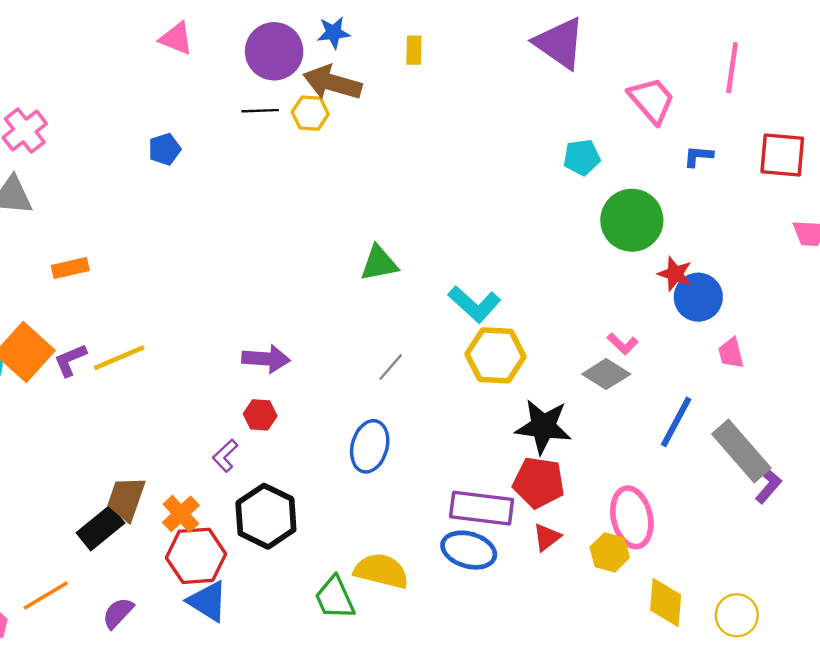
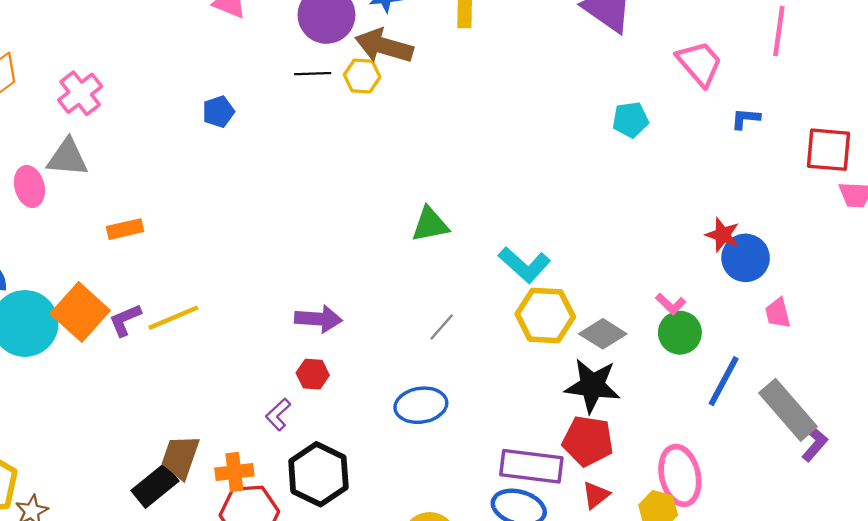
red square: (782, 155) -> (828, 150), moved
green circle: (632, 220) -> (680, 333), moved, size x0.7
gray diamond: (606, 374) -> (603, 334), moved
blue ellipse: (370, 446) -> (421, 405), turned 66
orange cross: (181, 514) -> (234, 472), turned 36

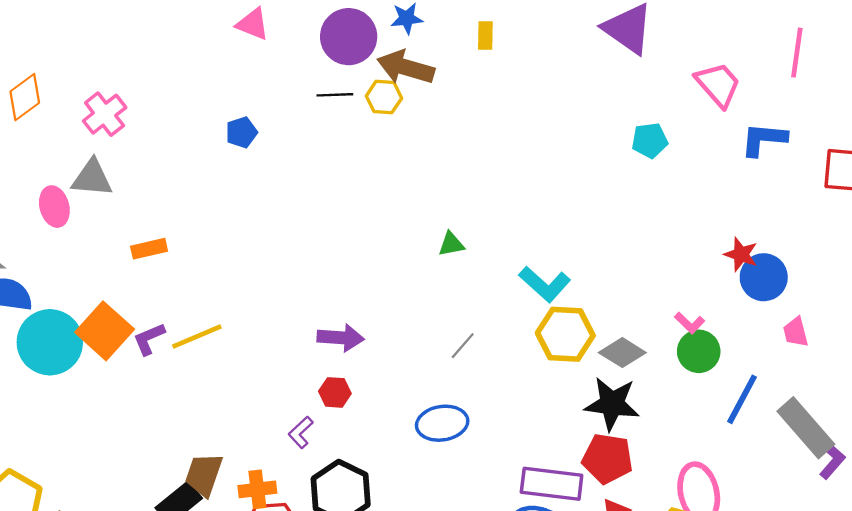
blue L-shape: (746, 119) -> (764, 139), size x1.6
green triangle: (430, 224) -> (451, 244), size x0.7

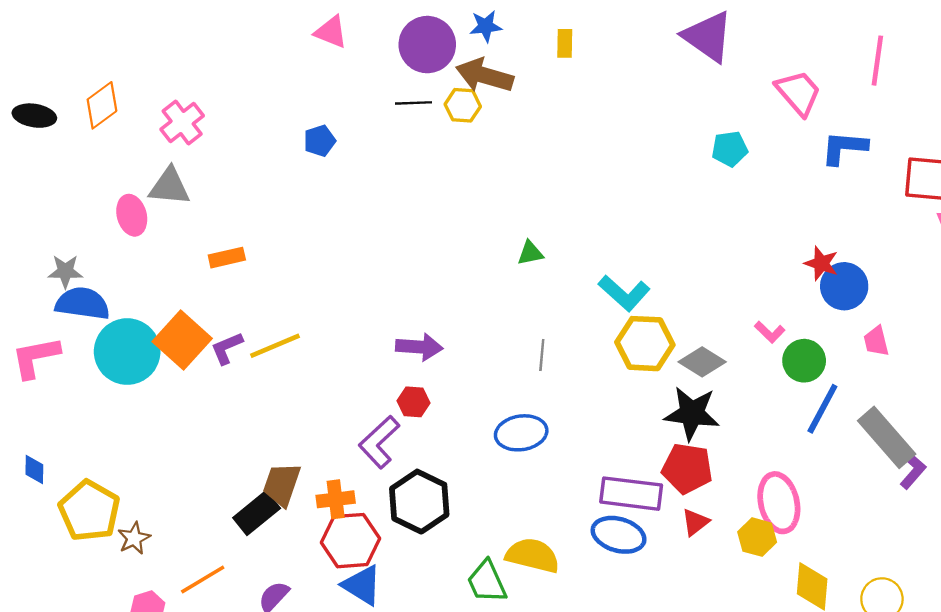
gray line: (463, 346) -> (542, 355), turned -36
green circle: (699, 351) -> (804, 361), moved
purple L-shape: (301, 432) -> (379, 442), size x1.6

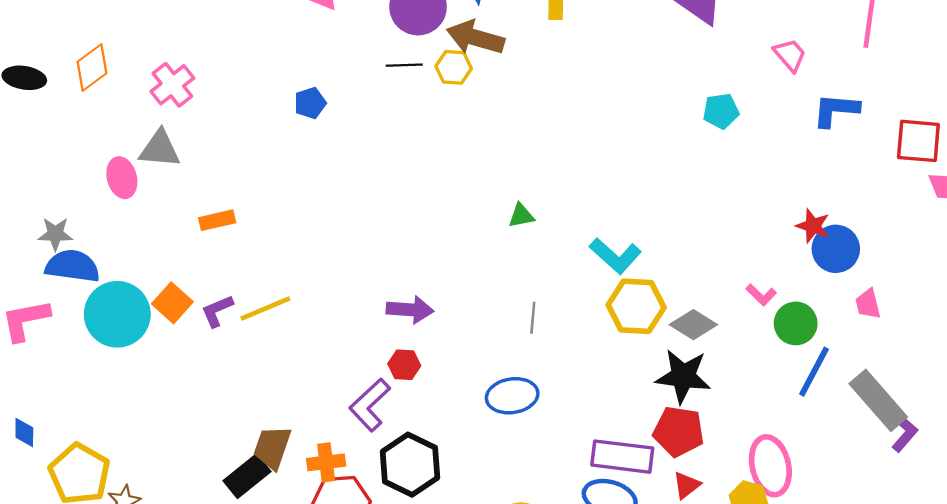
pink trapezoid: (798, 93) -> (790, 55), size x0.7
orange square: (182, 340) -> (172, 303), size x0.7

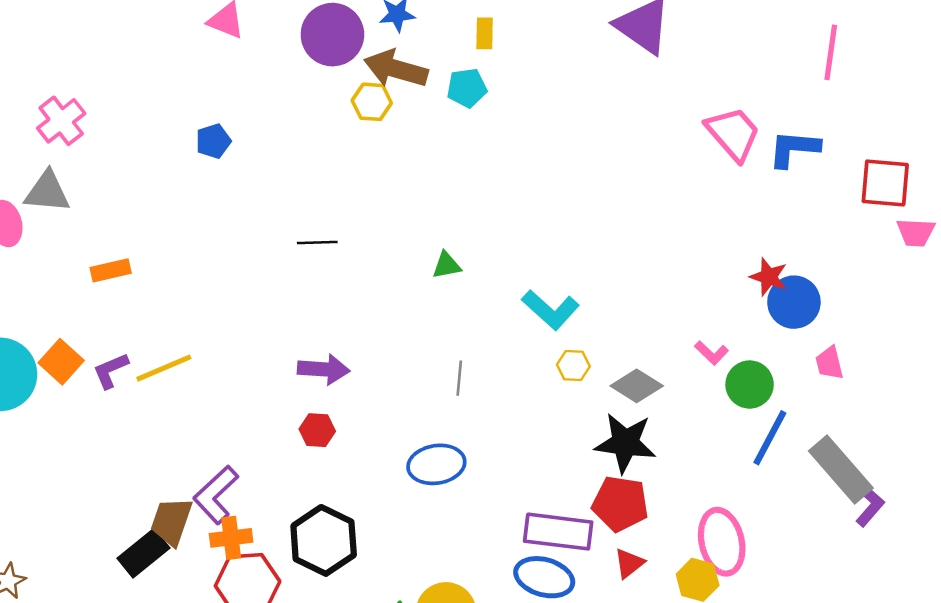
pink trapezoid: (790, 55) -> (733, 133), moved, size x1.5
black line: (404, 65) -> (317, 243), moved
cyan pentagon: (721, 111) -> (467, 88), moved
yellow hexagon: (636, 306) -> (573, 365), size x0.5
purple L-shape: (370, 405) -> (216, 495), moved

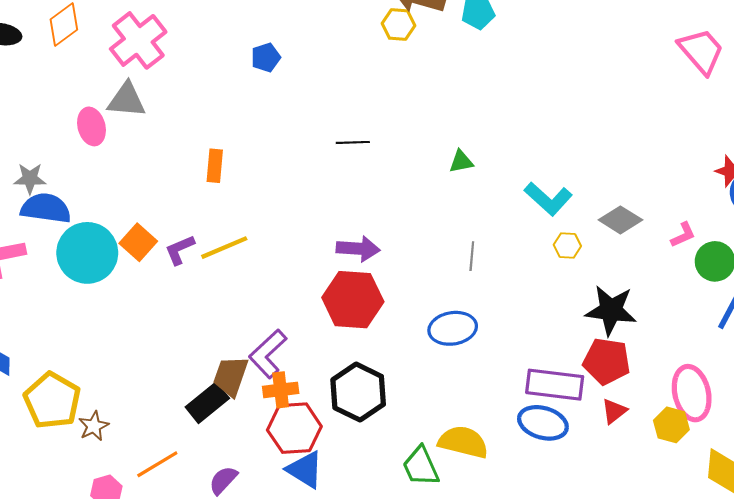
pink cross: (61, 121) -> (138, 40), size x1.4
orange rectangle: (111, 270) -> (215, 166), moved, turned -72
pink L-shape: (712, 353) -> (683, 235), turned -68
gray diamond: (637, 386) -> (620, 220), moved
red hexagon: (317, 430) -> (353, 300), size x2.0

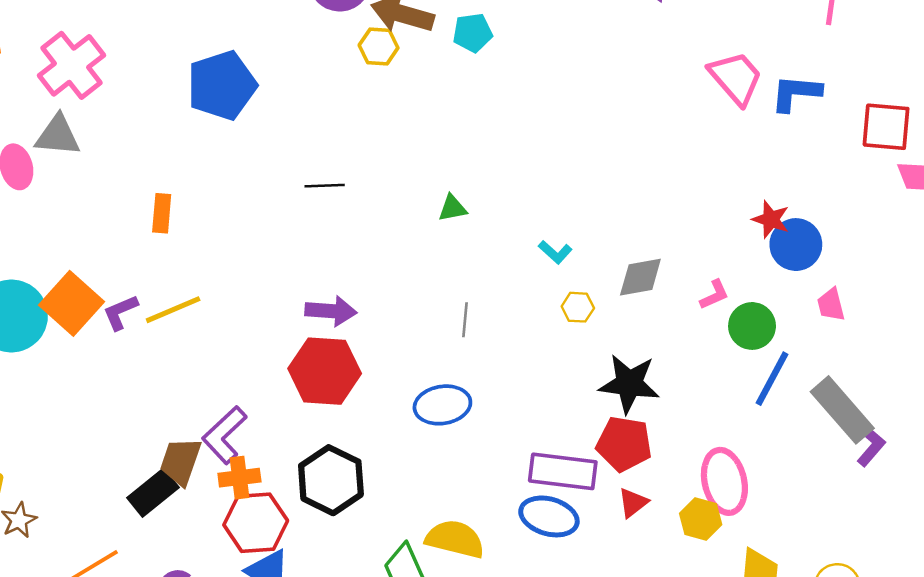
blue pentagon: (266, 57) -> (222, 85), size x2.0
cyan L-shape: (548, 199) -> (555, 252), size x0.6
gray diamond: (620, 220) -> (640, 277), turned -42
orange square: (138, 242) -> (72, 303), size x1.4

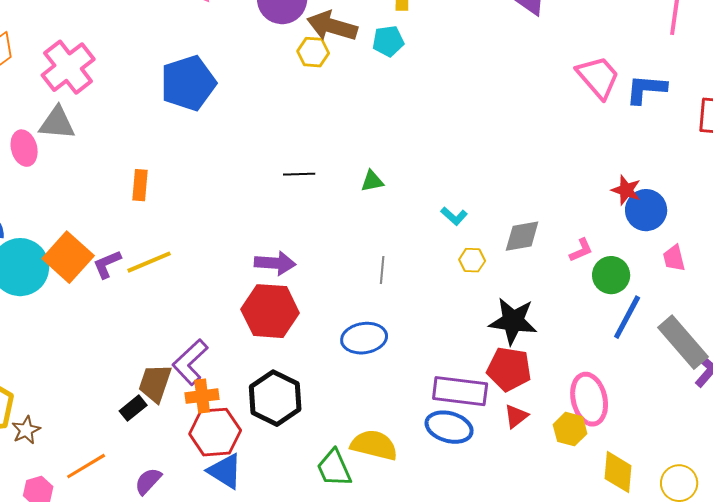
black line: (325, 186) -> (299, 174), moved
black rectangle: (153, 493) -> (133, 408), size x0.7

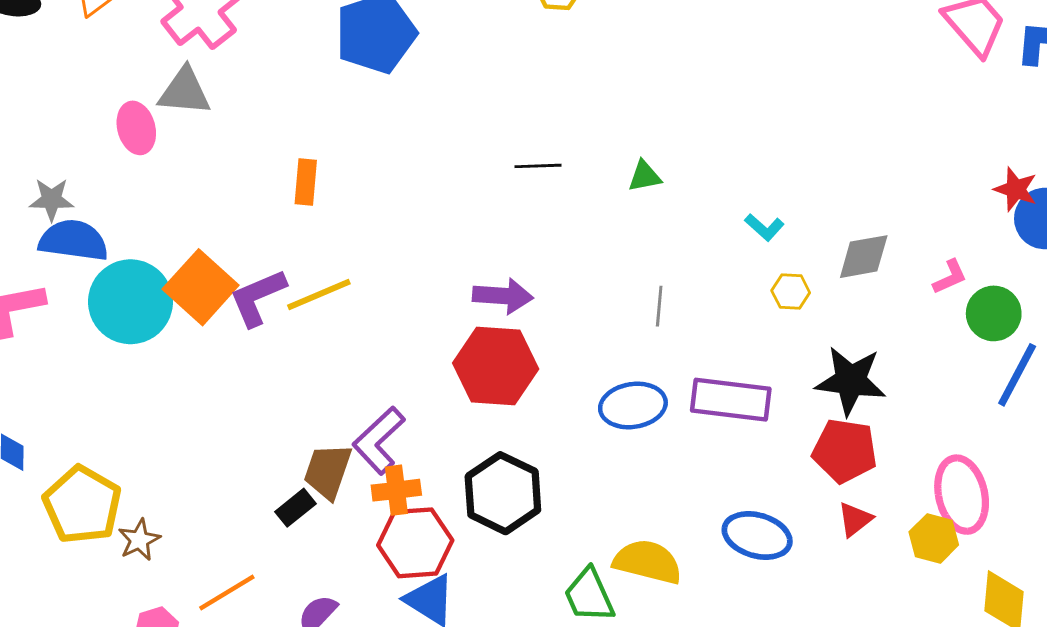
purple L-shape: (107, 264) -> (258, 297), size x1.4
purple rectangle: (460, 391) -> (731, 400), moved

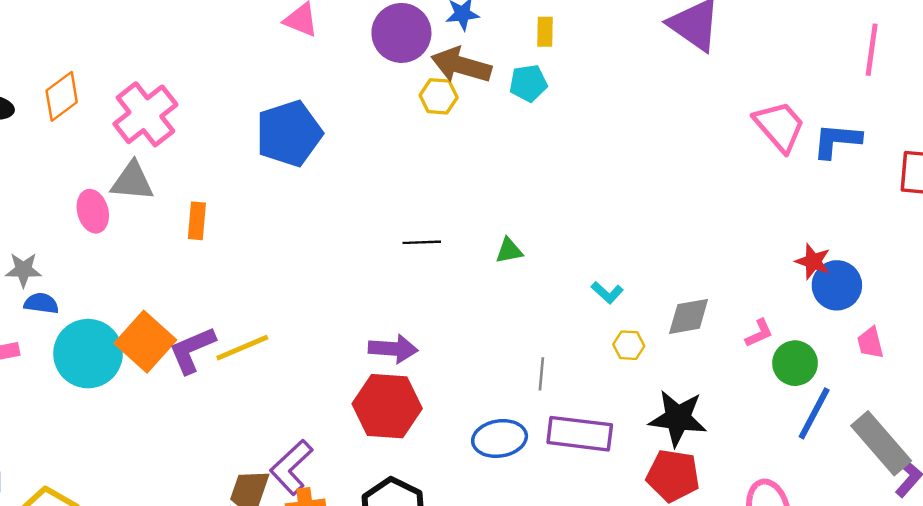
orange rectangle: (306, 182) -> (197, 221), moved
blue semicircle: (73, 240) -> (41, 303), size x0.6
gray line: (659, 306) -> (541, 374), moved

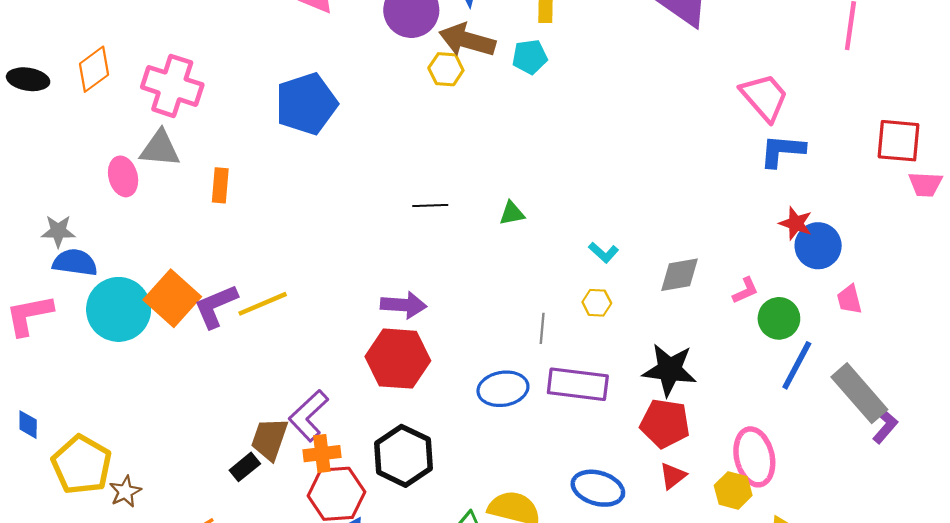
pink cross: (145, 114) -> (172, 86), turned -34
blue L-shape: (837, 141) -> (782, 151), moved
blue semicircle: (41, 303) -> (75, 262), size x1.4
yellow hexagon: (629, 345) -> (597, 303), moved

